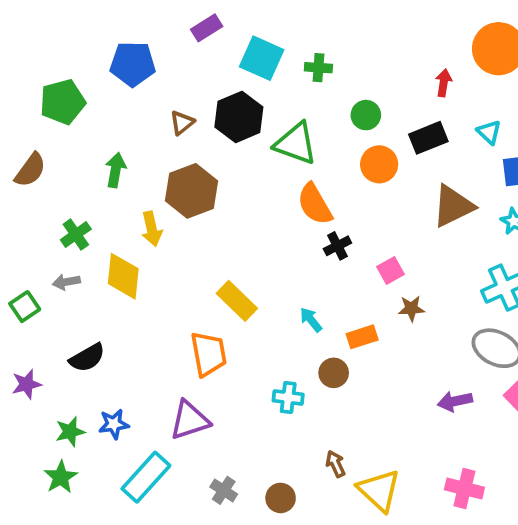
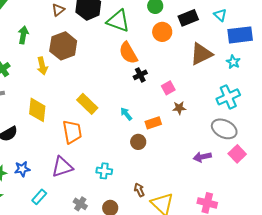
yellow diamond: (123, 276) -> (37, 110), moved
cyan cross: (288, 398) -> (104, 171), moved
cyan rectangle: (146, 477) -> (39, 197), size x0.6

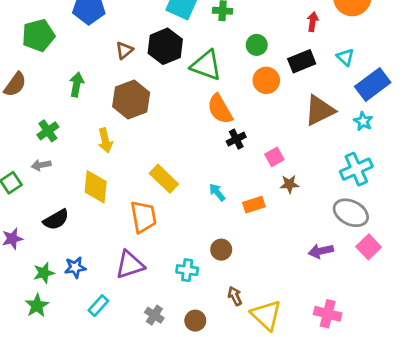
blue rectangle: (240, 35) -> (373, 84), turned -30
yellow arrow: (42, 66) -> (105, 140), moved
brown circle: (138, 142) -> (221, 250), moved

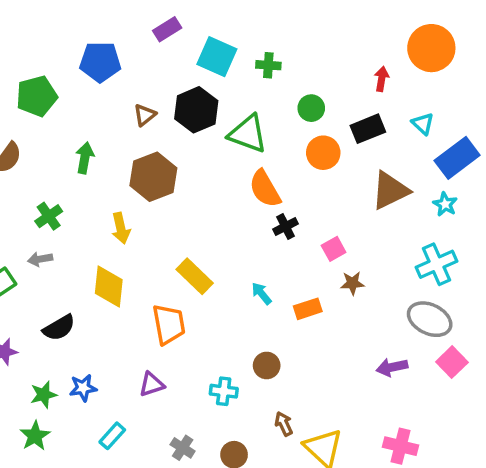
purple triangle: (130, 265) -> (152, 384), size x0.7

